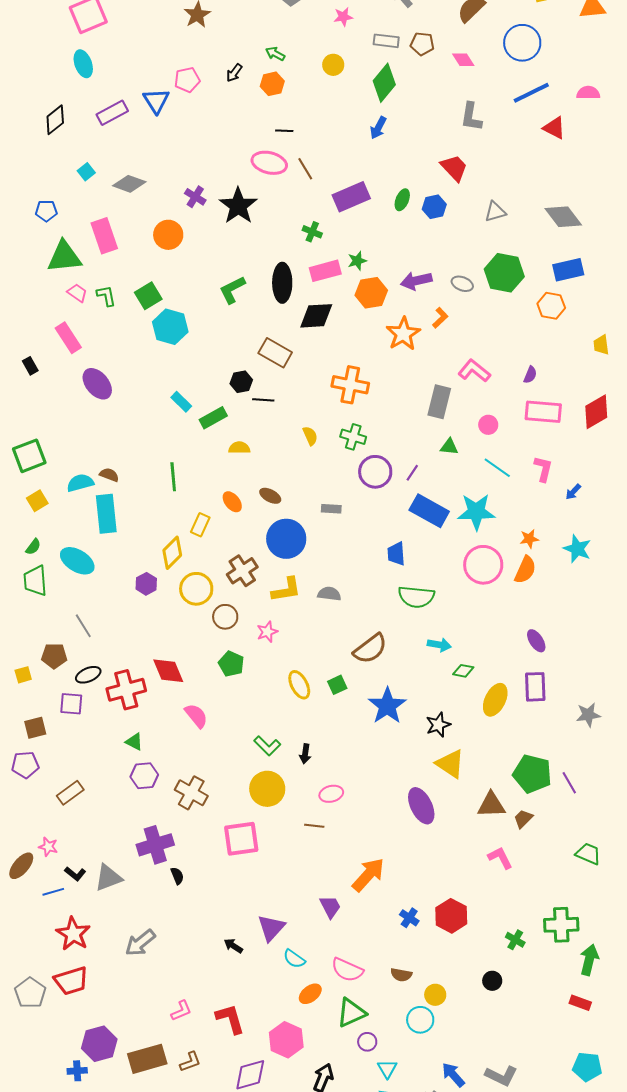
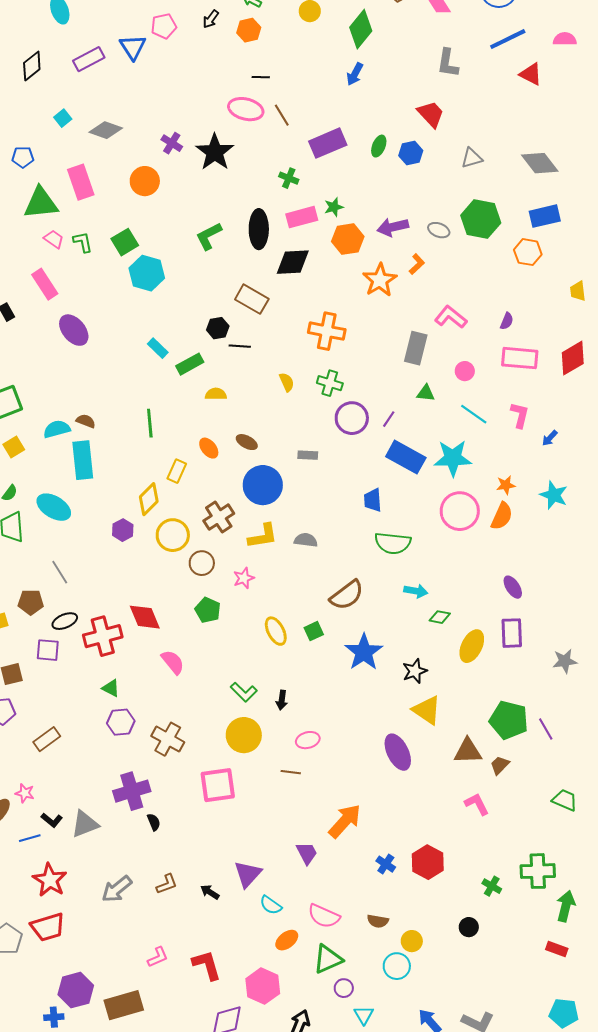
brown L-shape: (190, 1062) -> (167, 884), moved

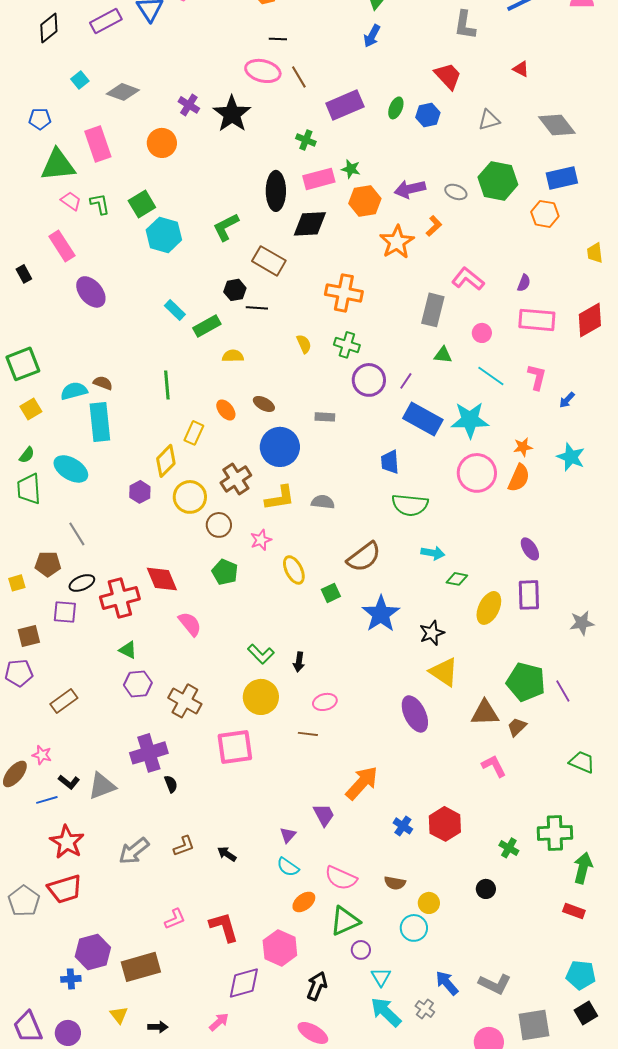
red triangle: (531, 74) -> (521, 69), moved, size x0.7
green star: (334, 207) -> (351, 169), turned 30
green L-shape: (209, 236) -> (226, 227), moved
yellow ellipse: (276, 631) -> (294, 570), moved
purple triangle: (248, 874) -> (288, 835), moved, size x0.6

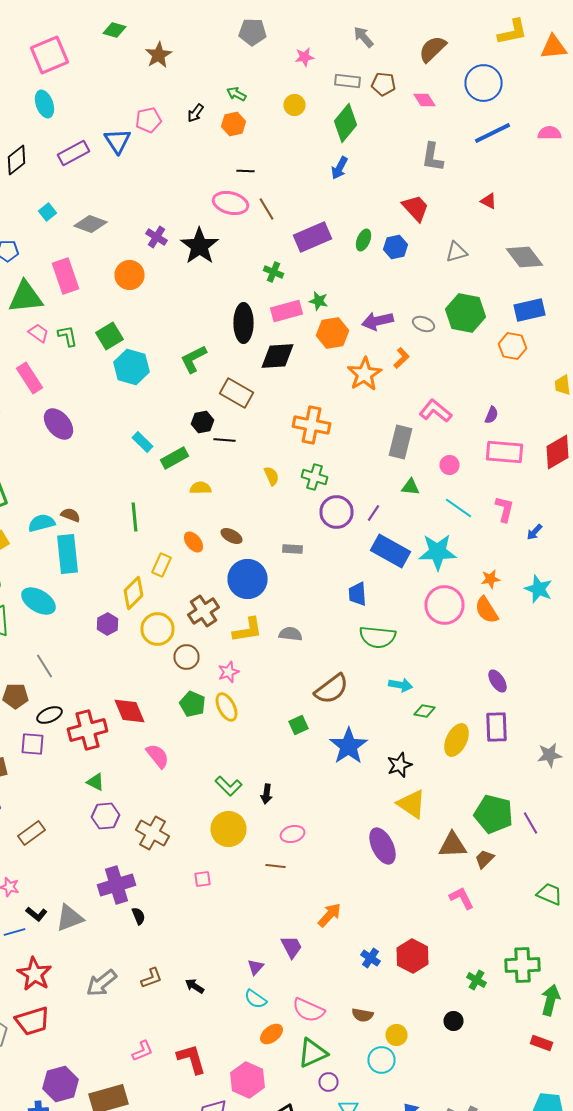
orange semicircle: (519, 478) -> (486, 610), turned 124
yellow ellipse: (294, 570) -> (226, 707), moved
pink square: (235, 747) -> (202, 879), size x0.5
orange arrow: (362, 783) -> (330, 915), size x0.7

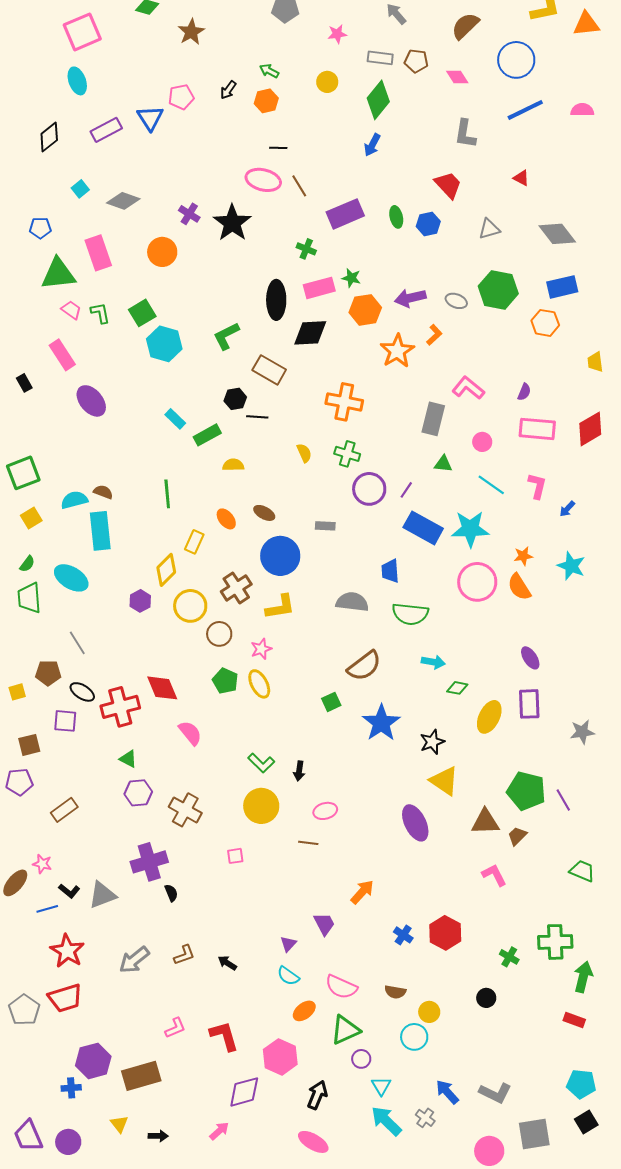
green ellipse: (364, 240) -> (396, 217), turned -35
gray semicircle: (290, 634) -> (352, 602), moved, size x1.4
black ellipse: (50, 715) -> (82, 692), turned 55

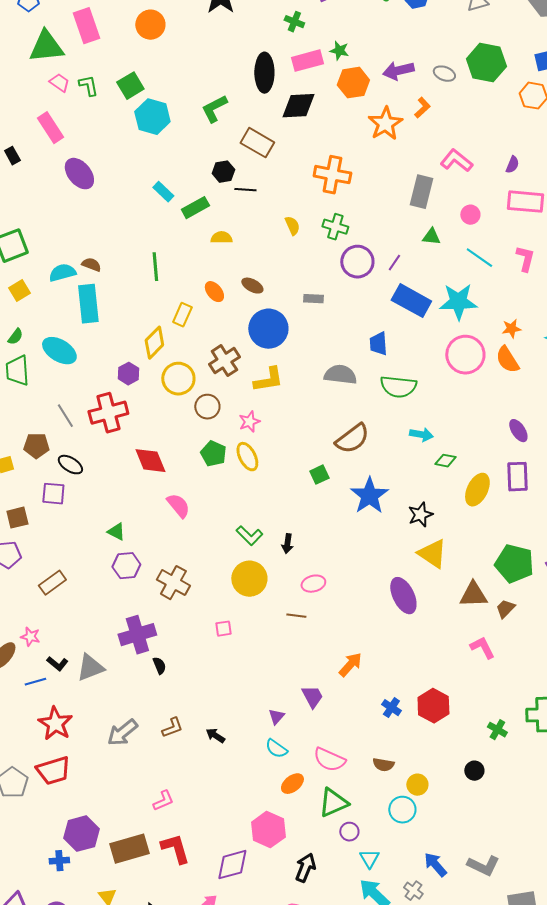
red cross: (120, 707) -> (108, 413), moved
red L-shape: (224, 1036) -> (175, 849), moved

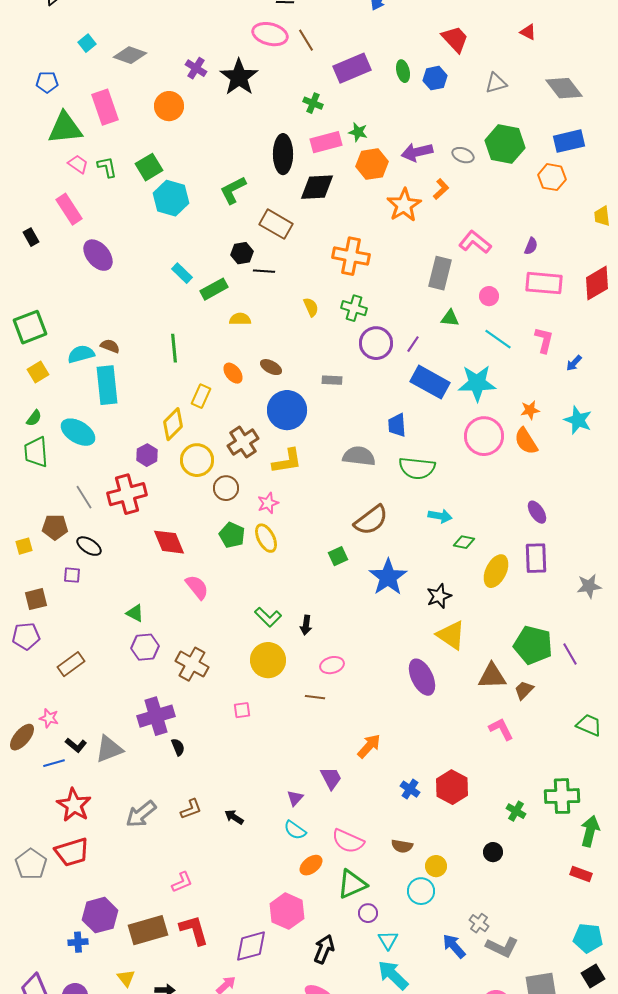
purple square: (53, 494) -> (72, 575), size x0.7
gray cross: (413, 891) -> (479, 923), moved

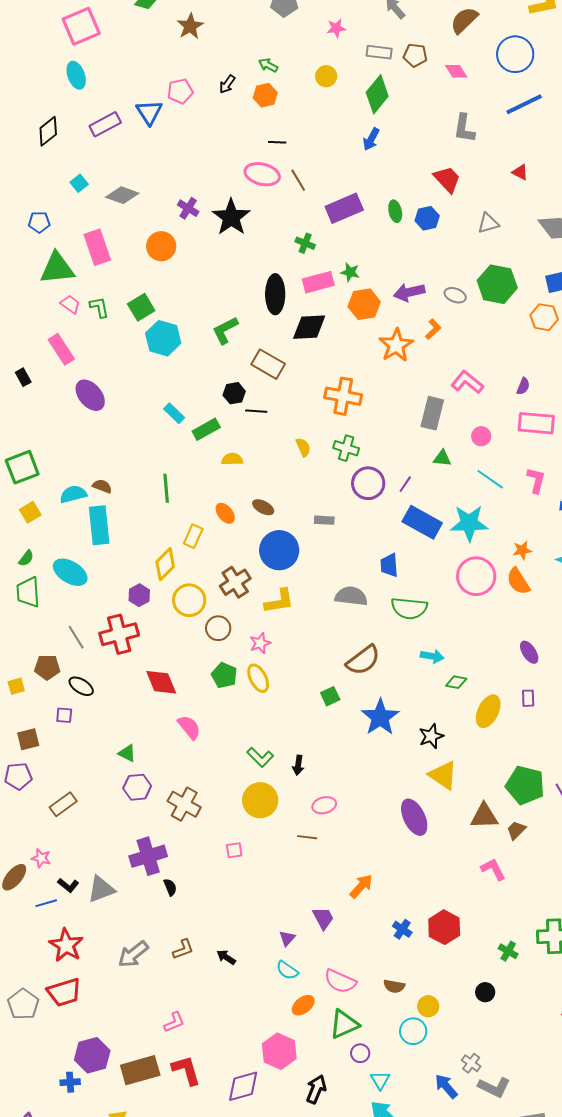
purple rectangle: (536, 558) -> (528, 698), size x0.6

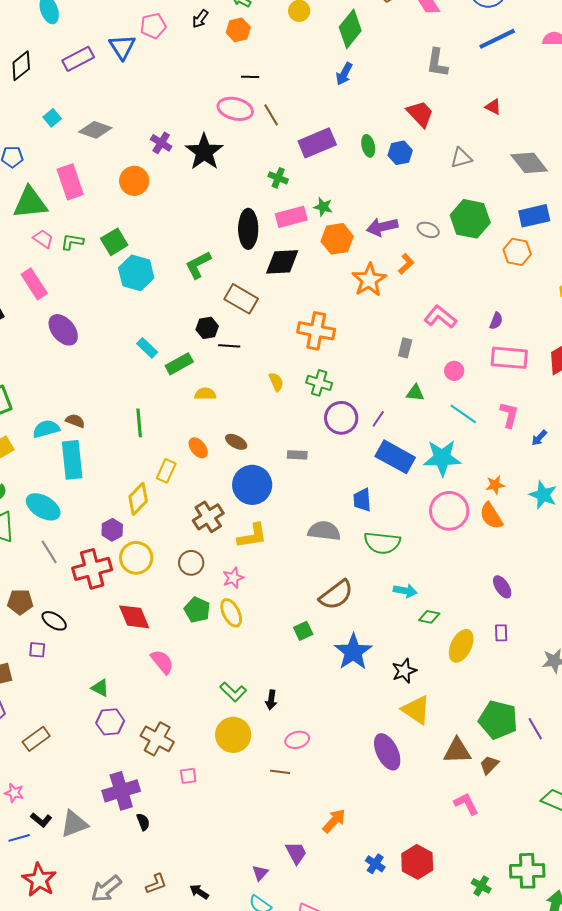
green L-shape: (99, 307) -> (72, 242), turned -70
gray rectangle: (432, 413) -> (405, 348), size x0.6
yellow circle: (189, 600) -> (136, 558), moved
gray line: (76, 637) -> (49, 552), moved
pink square: (234, 850) -> (188, 776), moved

